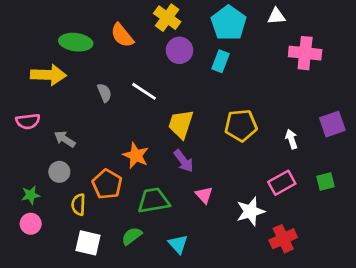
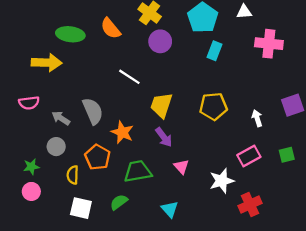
cyan rectangle: (220, 61) -> (215, 51), moved
gray semicircle: (104, 93) -> (93, 111), moved, size x1.6
cyan triangle: (178, 244) -> (170, 209), moved

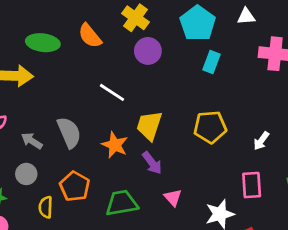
white arrow: (257, 118) -> (261, 141), turned -126
orange star: (122, 132) -> (115, 145), moved
pink rectangle: (249, 156) -> (252, 185), turned -65

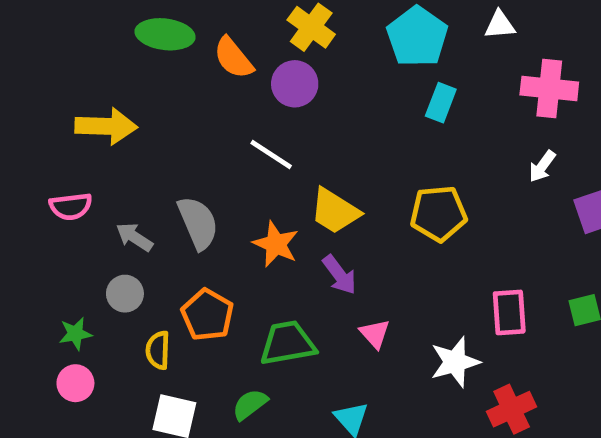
green ellipse: (43, 43) -> (165, 34), moved
purple circle: (148, 51) -> (295, 84), moved
yellow trapezoid: (149, 126) -> (335, 211), turned -76
white arrow: (261, 141) -> (542, 166), moved

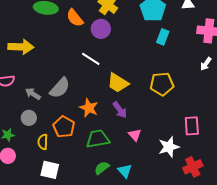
gray semicircle: (198, 223) -> (60, 88), turned 65
orange star: (276, 244) -> (89, 108), moved
green semicircle: (250, 404) -> (102, 168), moved

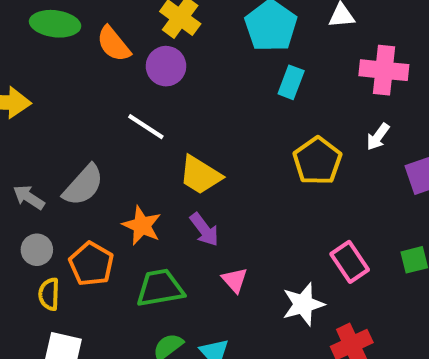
yellow pentagon: (162, 84) -> (317, 161), moved, turned -30
gray circle: (29, 118) -> (37, 250), moved
pink rectangle: (192, 126) -> (350, 262), turned -30

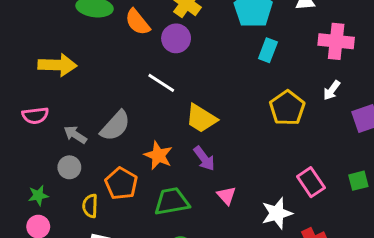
gray circle: (37, 250) -> (69, 167), moved

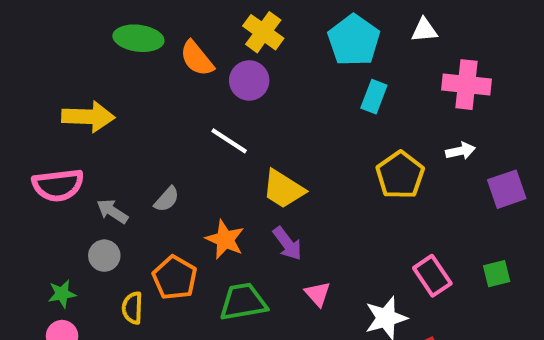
white arrow: (332, 90) -> (460, 151), turned -138
pink semicircle: (35, 115) -> (58, 185), size x1.4
gray semicircle: (115, 126) -> (167, 199), size x0.6

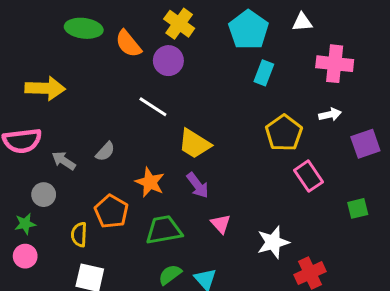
gray circle: (104, 256) -> (44, 195), moved
pink rectangle: (432, 276) -> (308, 176), moved

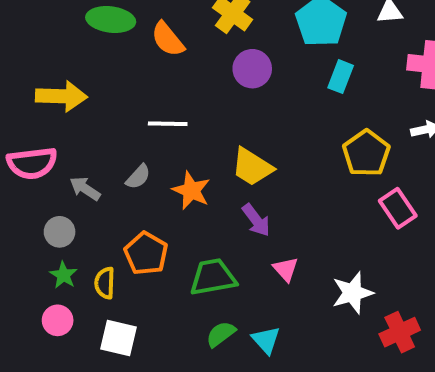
purple circle: (168, 61) -> (252, 69), moved
white line: (153, 107) -> (168, 124), moved, turned -32
orange star: (150, 182) -> (191, 191), moved
green star: (25, 224) -> (63, 275), moved, turned -30
pink circle: (25, 256) -> (58, 320), moved

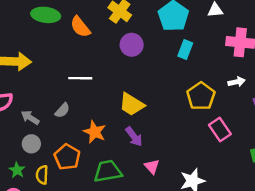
orange star: (191, 191) -> (95, 132), moved
gray circle: (60, 232) -> (31, 144), moved

